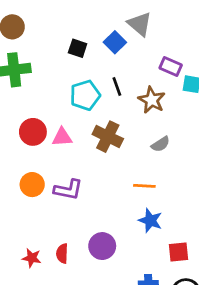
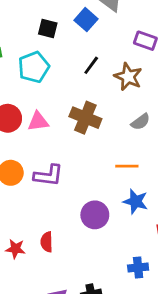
black line: (117, 87) -> (91, 65), turned 60
cyan pentagon: (85, 95) -> (34, 67), moved
purple circle: (102, 246) -> (95, 215), moved

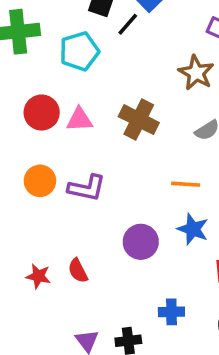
black line: (91, 65) -> (128, 24), moved
red semicircle: (47, 242) -> (78, 271), turned -30
blue cross: (138, 268) -> (171, 312), moved

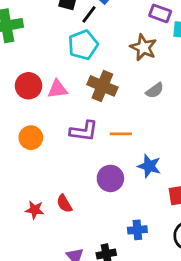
cyan pentagon: (79, 51) -> (83, 45), moved
orange line: (186, 184) -> (121, 134), moved
purple L-shape: (87, 188) -> (84, 131), moved

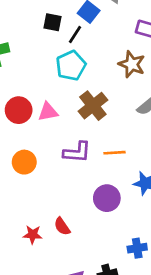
brown cross: (102, 86) -> (93, 106), turned 32

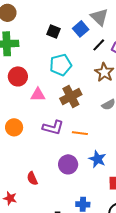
black line: (75, 34) -> (99, 45), moved
red circle: (19, 110) -> (18, 76), moved
red star: (33, 235) -> (10, 198), moved

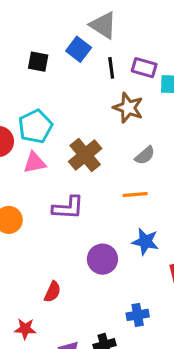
black line: (99, 45) -> (111, 68), turned -40
cyan pentagon: (61, 65) -> (35, 126), moved
orange line: (80, 133) -> (135, 195), moved
red semicircle: (32, 178) -> (52, 292), turned -120

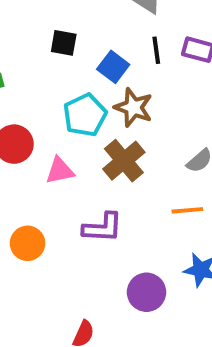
blue square: (79, 49) -> (113, 67), moved
brown star: (128, 108) -> (133, 107), moved
cyan pentagon: (35, 126) -> (85, 115), moved

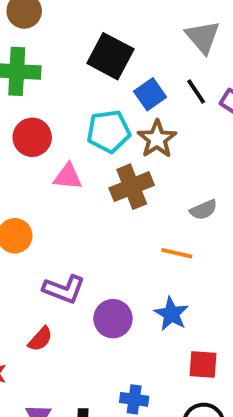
black square: (64, 43) -> (110, 56), size x1.6
black line: (156, 50) -> (196, 92), turned -44
purple L-shape: (103, 228) -> (64, 289), moved

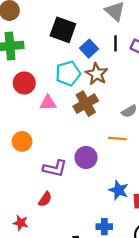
black line: (196, 92) -> (115, 43), turned 42
blue star: (171, 314) -> (119, 190), moved
purple circle: (113, 319) -> (86, 157), moved

